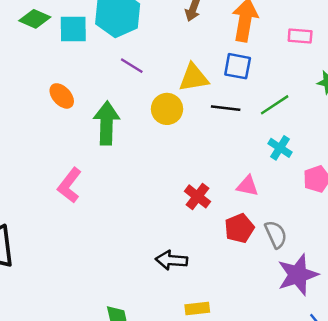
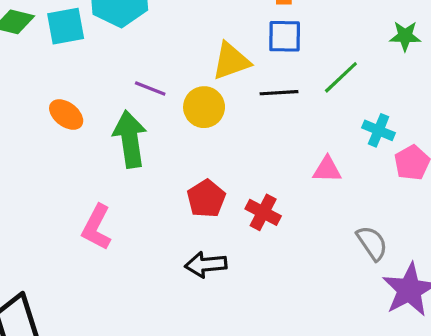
purple line: (132, 66) -> (150, 88), moved
cyan cross: (280, 148) -> (379, 130), moved
pink triangle: (247, 186) -> (327, 169), moved
red pentagon: (239, 228) -> (206, 199), moved
black arrow: (171, 260) -> (206, 265), moved

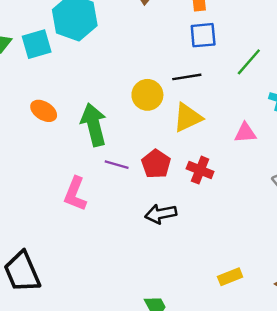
yellow triangle: (231, 61) -> (188, 118), moved
purple line: (150, 88) -> (117, 165), moved
black line: (279, 93) -> (187, 77), moved

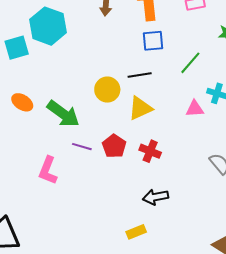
green arrow: (94, 125) -> (63, 114), turned 140
pink triangle: (245, 133) -> (195, 109), moved
black arrow: (161, 214) -> (155, 197), moved
yellow rectangle: (230, 277) -> (136, 232), moved

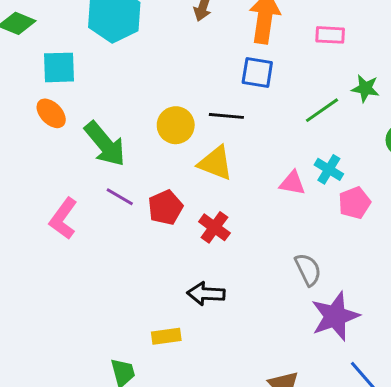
cyan square: (17, 48) -> (59, 67), moved
green line: (190, 63) -> (322, 110), moved
yellow triangle: (140, 108) -> (215, 163), turned 32

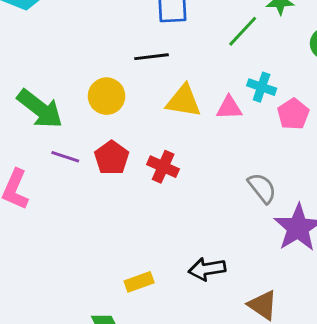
yellow circle: (176, 125) -> (107, 96), moved
yellow triangle: (215, 163) -> (184, 101), moved
black arrow: (206, 294) -> (207, 269), moved

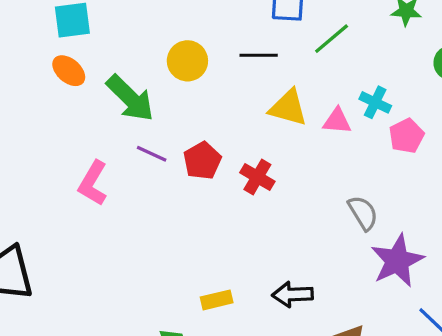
green line: (243, 31) -> (332, 39), moved
yellow circle: (107, 96) -> (187, 61), moved

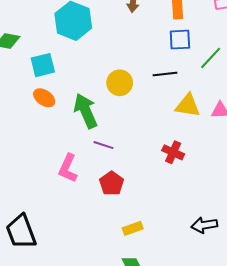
green arrow: (130, 98) -> (86, 111), turned -152
red pentagon: (202, 161) -> (112, 183), moved
yellow rectangle: (217, 300) -> (133, 228), moved

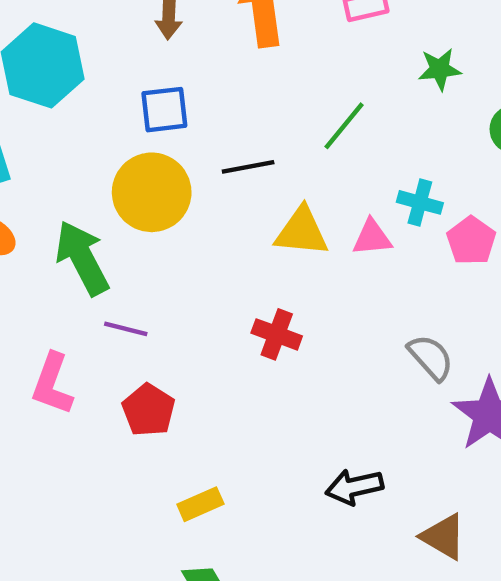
blue square: (180, 40) -> (164, 110), moved
yellow circle: (120, 83) -> (152, 192), size x1.4

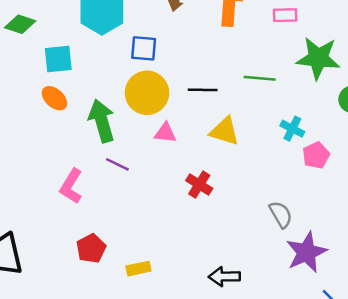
green star: (440, 69) -> (318, 58), size x1.8
blue square: (164, 110) -> (144, 48), moved
green line: (344, 126) -> (260, 78), turned 44
pink triangle: (372, 238) -> (165, 133), moved
red pentagon: (149, 410) -> (91, 248), moved

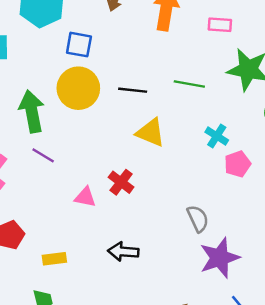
pink triangle: (165, 133) -> (85, 197), moved
black arrow: (224, 277) -> (123, 252), moved

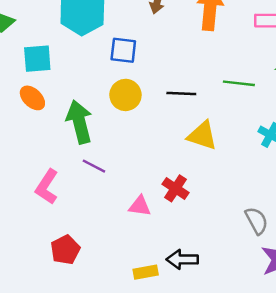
yellow circle: (78, 88) -> (125, 95), size x0.7
yellow rectangle: (54, 259) -> (146, 272), moved

